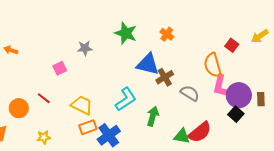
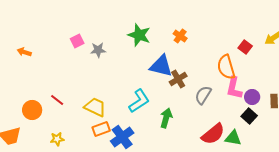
pink square: (60, 68) -> (77, 41), moved
gray semicircle: (190, 93) -> (203, 95), turned -90
purple circle: (239, 95) -> (252, 97), size x0.6
green triangle: (182, 136) -> (233, 138), moved

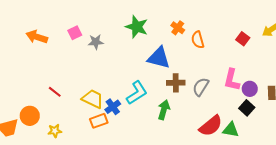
orange arrow: (24, 52) -> (37, 37), moved, size x1.5
orange semicircle: (226, 67) -> (198, 40), moved, size x0.7
brown cross: (178, 79) -> (176, 83), moved, turned 30
orange circle: (32, 110) -> (30, 116), moved
blue cross: (122, 137) -> (113, 107), moved, size x0.7

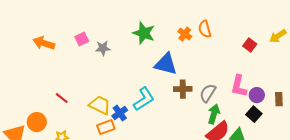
orange semicircle: (198, 40) -> (205, 29), moved
green arrow: (164, 110) -> (214, 114), moved

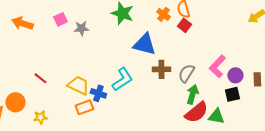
red square: (250, 45) -> (184, 25), moved
pink L-shape: (239, 86) -> (217, 66), turned 30
blue cross: (120, 113) -> (98, 93), turned -35
black square: (254, 114) -> (232, 94), turned 35

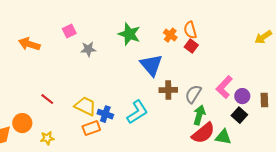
pink square: (60, 19) -> (69, 31), moved
blue triangle: (144, 44) -> (151, 65), turned 35
cyan L-shape: (122, 79) -> (137, 112), moved
black square: (232, 94) -> (239, 115), turned -35

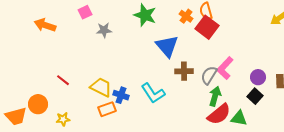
red square: (191, 46) -> (207, 27), size x1.6
pink L-shape: (224, 87) -> (225, 68), moved
cyan L-shape: (137, 112) -> (153, 93), turned 90

